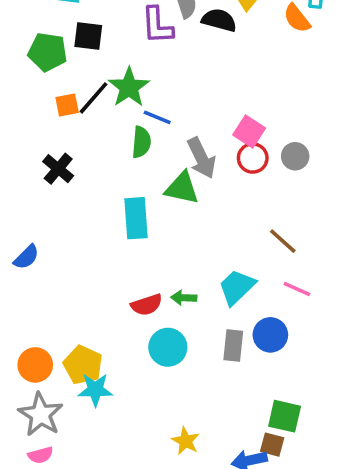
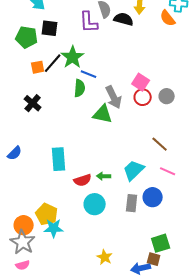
cyan rectangle: (136, 218) -> (59, 159), moved
orange circle: (35, 365) -> (24, 225), moved
green square: (285, 416) -> (161, 243), turned -30

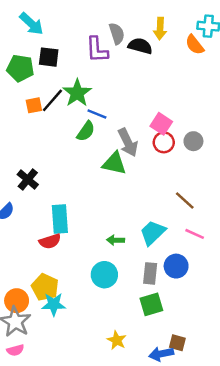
green semicircle: (80, 88) -> (86, 131), turned 30
black cross: (33, 103) -> (28, 179), moved
red semicircle: (83, 180) -> (50, 241), moved
green square: (161, 243) -> (151, 304), moved

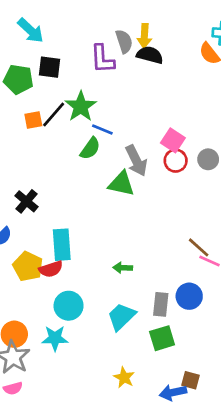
yellow arrow: (160, 29) -> (144, 36), moved
brown line: (185, 201) -> (199, 247), moved
cyan trapezoid: (153, 233) -> (121, 317), moved
cyan circle: (104, 275) -> (69, 306), moved
yellow pentagon: (45, 287) -> (28, 266), moved

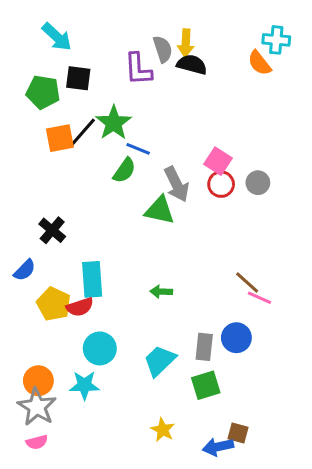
orange square: (33, 120) -> (60, 138), size x1.4
green arrow: (123, 268) -> (161, 292), moved

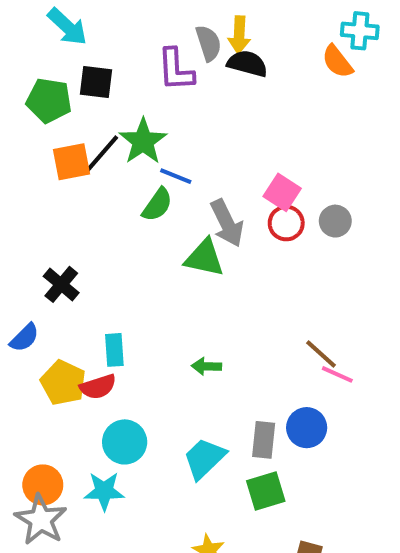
cyan rectangle: (92, 279) -> (114, 350), size x0.7

